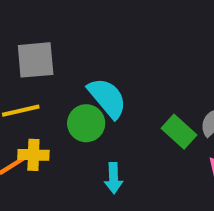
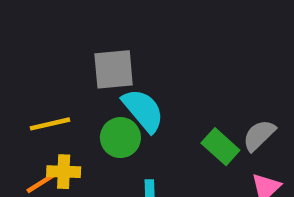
gray square: (36, 60) -> (114, 69), moved

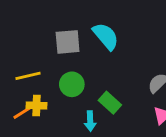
cyan semicircle: (143, 110) -> (106, 36), moved
green rectangle: (220, 147) -> (110, 103), moved

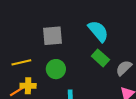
cyan semicircle: (106, 36) -> (98, 31), moved
green rectangle: (110, 103) -> (100, 58), moved

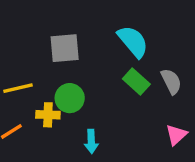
gray semicircle: (124, 68) -> (171, 81), moved, turned 108
yellow cross: (28, 86) -> (48, 115), moved

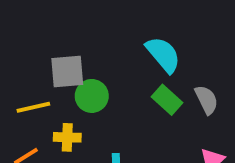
gray square: (65, 48) -> (67, 72), moved
green circle: (70, 98) -> (92, 96), moved

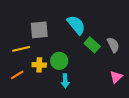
cyan semicircle: (163, 55) -> (76, 25), moved
green circle: (92, 96) -> (59, 61), moved

